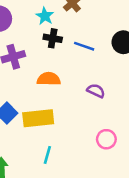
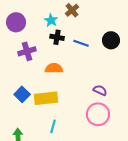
purple semicircle: (96, 91) -> (100, 90), moved
pink circle: (106, 139) -> (98, 114), size x1.5

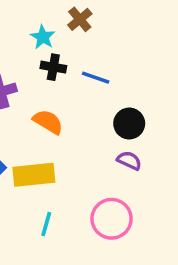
black circle: (111, 40) -> (129, 124), moved
orange semicircle: (54, 68) -> (48, 122), turned 30
pink circle: (98, 114) -> (112, 219), moved

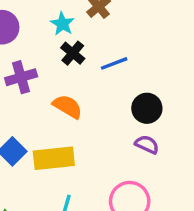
black cross: (53, 67) -> (73, 53), turned 30
blue line: (96, 78) -> (114, 63), turned -40

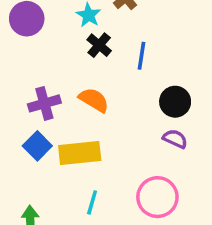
blue line: (114, 63) -> (142, 56), turned -60
purple cross: (21, 77) -> (44, 103), moved

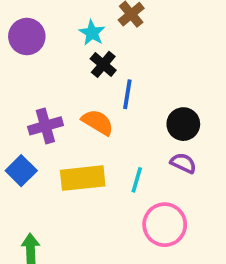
blue line: (142, 56) -> (127, 94), moved
blue square: (37, 146) -> (21, 171), moved
cyan line: (92, 202) -> (137, 180), moved

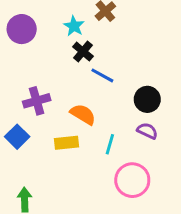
blue line: (127, 94) -> (102, 75), turned -70
orange semicircle: (98, 122) -> (83, 114), moved
yellow rectangle: (83, 178) -> (66, 143), size x0.7

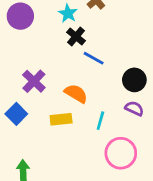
purple cross: (37, 101) -> (34, 81), turned -30

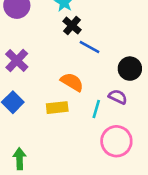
purple cross: (34, 81) -> (17, 60), moved
purple semicircle: (134, 108) -> (118, 97), moved

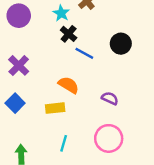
black circle: (130, 69) -> (121, 44), moved
cyan line: (96, 109) -> (64, 143), moved

